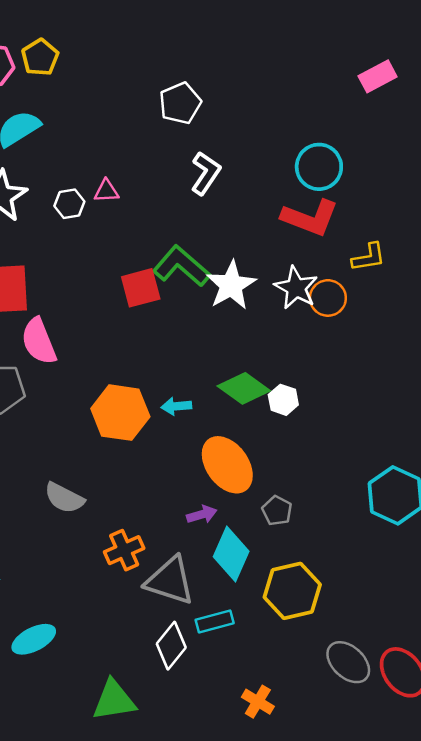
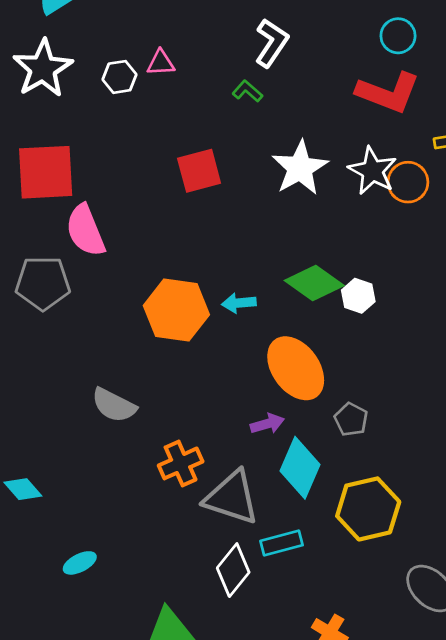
cyan circle: (319, 167) -> (398, 36), size x0.7
green L-shape: (181, 266) -> (247, 91), moved, size x0.5
cyan ellipse: (34, 639) -> (80, 563), size x0.7

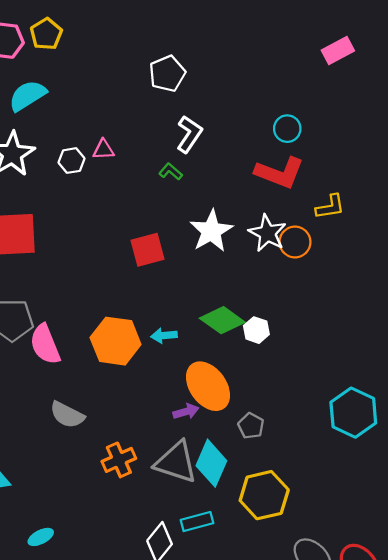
red square: (199, 171) -> (147, 250), moved
pink semicircle: (85, 230) -> (45, 344), moved
purple arrow: (267, 424) -> (186, 412), moved
gray triangle: (232, 498) -> (176, 462), moved

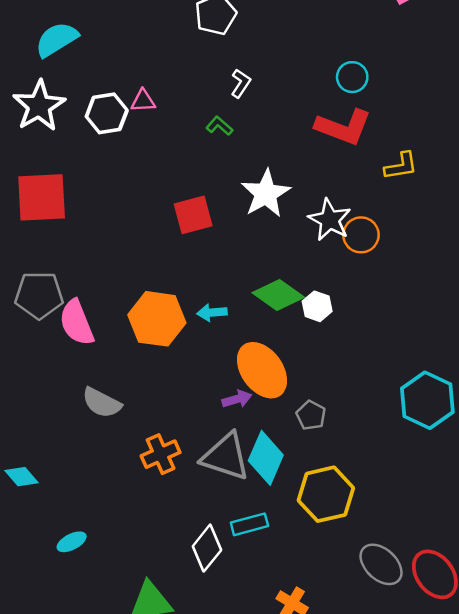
white L-shape: (189, 134) -> (241, 83), size x0.7
white hexagon: (72, 161) -> (107, 113), size x1.4
white star: (267, 233) -> (330, 220), moved
orange circle: (295, 242) -> (361, 235), moved

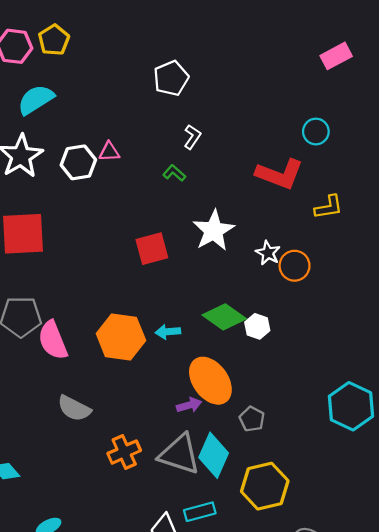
cyan circle: (352, 77) -> (316, 132), moved
white star: (330, 220) -> (268, 253), size x0.7

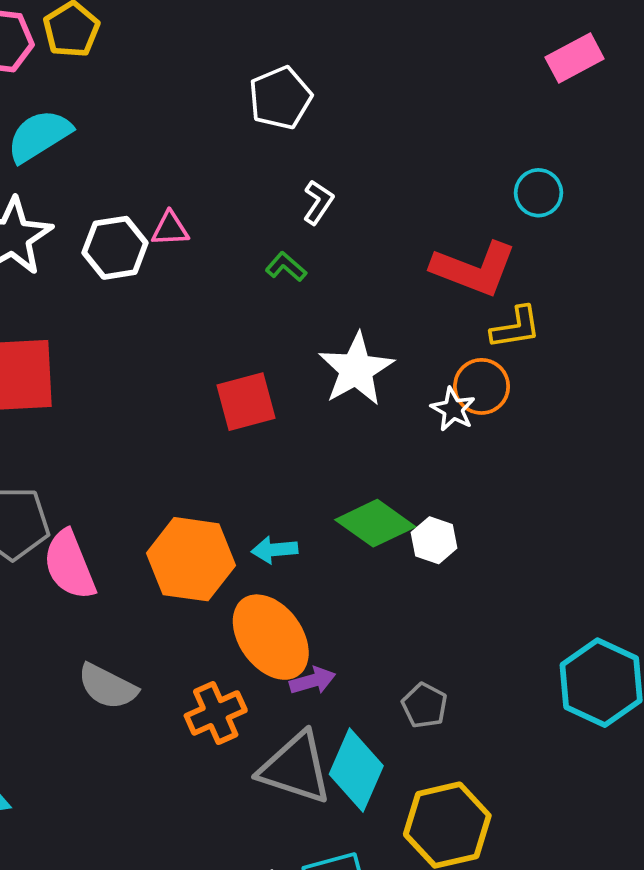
yellow L-shape: (329, 207) -> (516, 328), moved
orange circle: (295, 266) -> (482, 386), moved
orange ellipse: (210, 381) -> (271, 637), moved
orange cross: (124, 452) -> (216, 713), moved

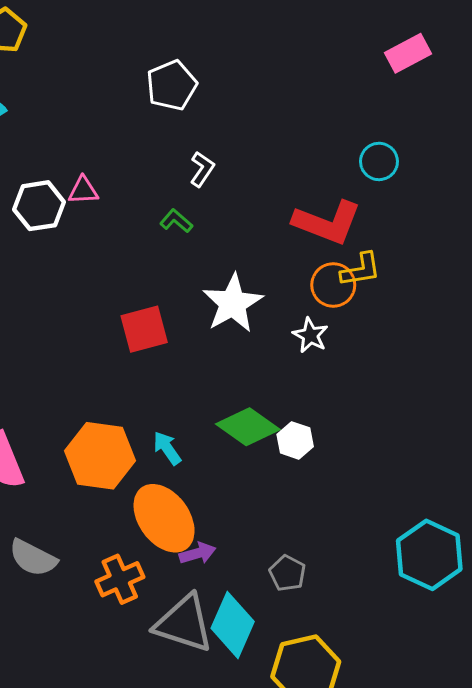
orange circle: (482, 386) -> (333, 285), moved
cyan arrow: (275, 550) -> (167, 448), turned 60

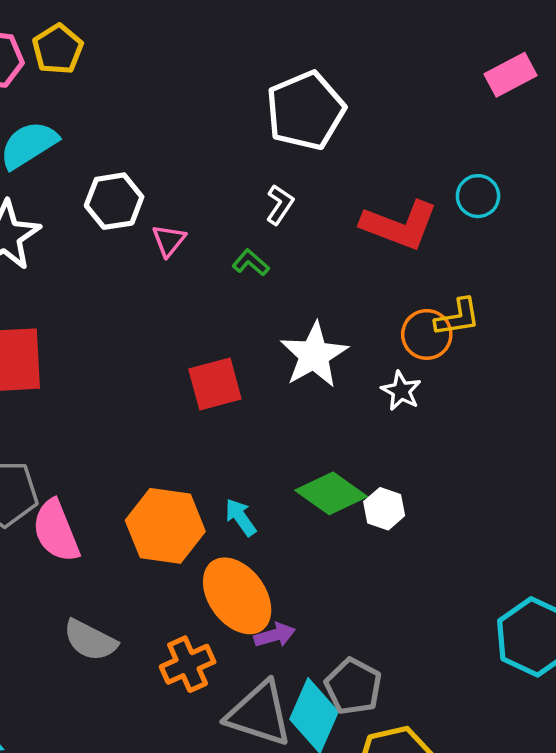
white pentagon: (172, 85) -> (305, 111), moved, size x1.4
pink triangle: (83, 190) -> (169, 240), moved, turned -48
white hexagon: (39, 206) -> (114, 201), moved
red L-shape: (327, 222) -> (399, 225), moved
gray pentagon: (288, 573) -> (353, 686), moved, size x1.4

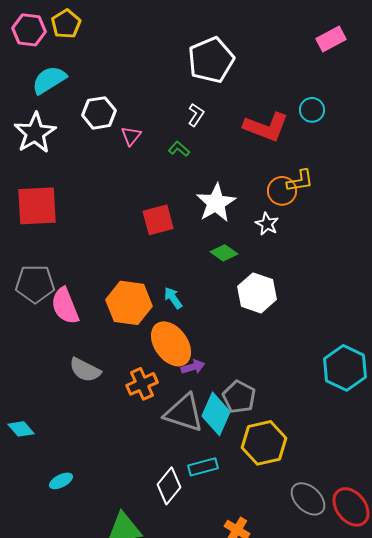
green diamond: (331, 493) -> (224, 253), moved, size x0.7
white hexagon: (384, 509) -> (257, 293), size x1.6

